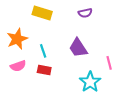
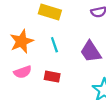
cyan line: (43, 51) -> (54, 45), moved

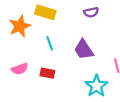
orange star: (22, 41) -> (20, 26), moved

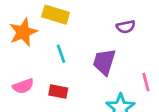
purple semicircle: (91, 12) -> (126, 27), moved
purple trapezoid: (84, 50) -> (104, 62), turned 50

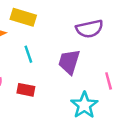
purple semicircle: (126, 27) -> (89, 29), size x1.5

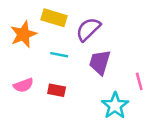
purple semicircle: (89, 29) -> (88, 29), moved, turned 148
cyan line: (28, 54) -> (59, 55), turned -60

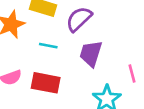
red rectangle: (57, 90) -> (46, 83), size x1.5

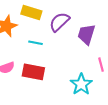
purple trapezoid: (91, 54) -> (86, 34), moved

